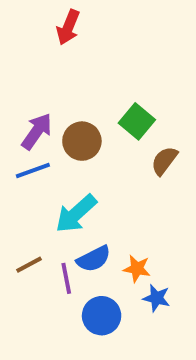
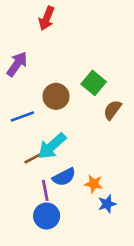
purple arrow: (37, 131) -> (17, 64), moved
brown line: (29, 265) -> (33, 158), moved
blue star: (156, 298) -> (107, 204), turned -30
blue circle: (102, 316) -> (47, 216), moved

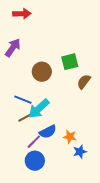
red arrow: (47, 18) -> (22, 14), moved, turned -114
green square: (94, 83) -> (70, 62), turned 36
blue line: (22, 116) -> (23, 100), moved, turned 42
purple line: (45, 190) -> (34, 142), turned 56

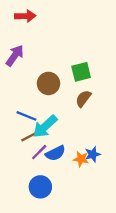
brown semicircle: (84, 82) -> (83, 99), moved
purple line: (34, 142) -> (39, 152), moved
blue star: (80, 152) -> (93, 154), moved

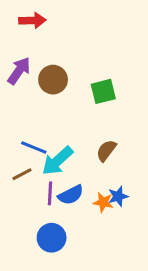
brown circle: (48, 83) -> (53, 80), moved
brown semicircle: (83, 99) -> (106, 151), moved
brown line: (29, 137) -> (22, 174), moved
purple line: (39, 152) -> (50, 193), turned -42

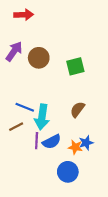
cyan arrow: (57, 161) -> (42, 117), turned -40
blue circle: (52, 238) -> (68, 172), moved

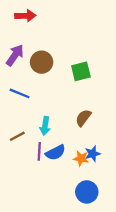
blue line: (25, 107) -> (20, 93), moved
cyan arrow: (42, 117) -> (45, 126), size x0.7
blue circle: (68, 172) -> (87, 192), moved

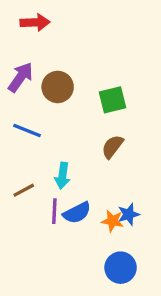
brown semicircle: (83, 118) -> (112, 147), moved

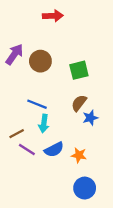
red arrow: (35, 22) -> (53, 16), moved
blue line: (27, 131) -> (37, 104), moved
purple line: (54, 211) -> (27, 150), moved, turned -60
blue star: (129, 214) -> (90, 118), moved

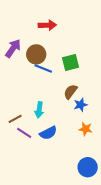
red arrow: (53, 16) -> (47, 25), moved
blue line: (37, 104) -> (43, 68), moved
orange star: (79, 155) -> (86, 129), moved
blue circle: (85, 188) -> (88, 167), moved

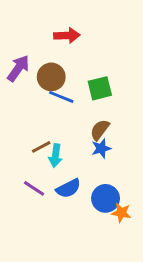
blue star: (81, 105) -> (101, 148), moved
brown line: (15, 119) -> (41, 147), moved
orange star: (86, 129) -> (121, 213), moved
blue circle: (88, 167) -> (106, 198), moved

